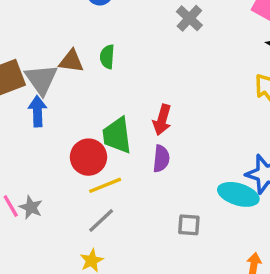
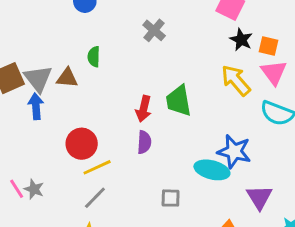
gray cross: (189, 18) -> (154, 30), moved
brown triangle: (71, 61) -> (67, 78), moved
green trapezoid: (117, 135) -> (179, 101), moved

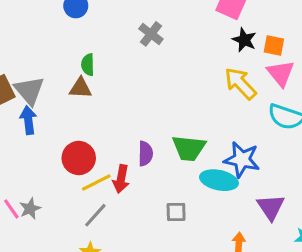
brown triangle: (67, 78) -> (80, 88), moved
green trapezoid: (179, 101) -> (189, 148), moved, turned -72
red arrow: (144, 109) -> (121, 179), moved
gray star: (34, 189) -> (30, 209), turned 30

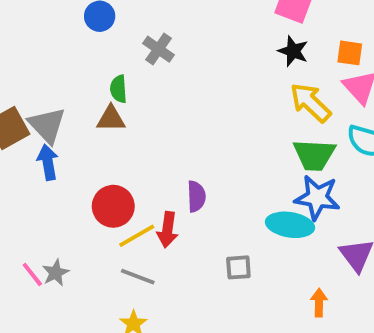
gray cross: (151, 34) -> (158, 49), moved
black star: (244, 40) -> (293, 51), moved
green trapezoid: (189, 148) -> (314, 155), moved
gray line: (95, 215) -> (138, 277), turned 72

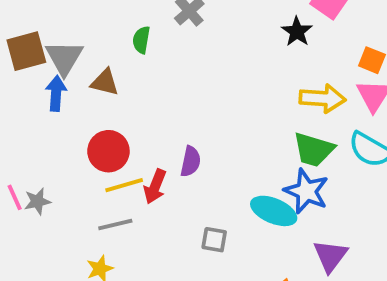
black star: (293, 51) -> (297, 32), moved
yellow arrow: (310, 102) -> (322, 98), turned 126
brown triangle: (111, 119) -> (105, 82), moved
gray line: (138, 277) -> (115, 225), turned -48

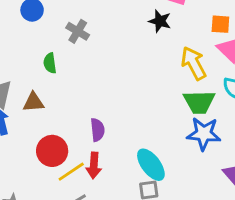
yellow arrow: (322, 98) -> (194, 63), turned -104
purple semicircle: (191, 161) -> (98, 130), moved
cyan ellipse: (274, 211) -> (151, 165), moved, turned 48

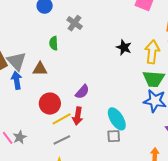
black star: (160, 21) -> (124, 47), moved
yellow arrow: (194, 63) -> (152, 52), turned 30
purple semicircle: (98, 130) -> (82, 92), turned 42

